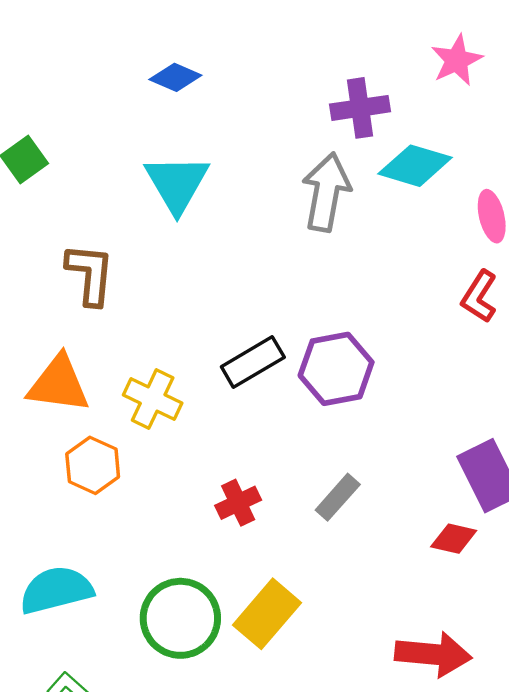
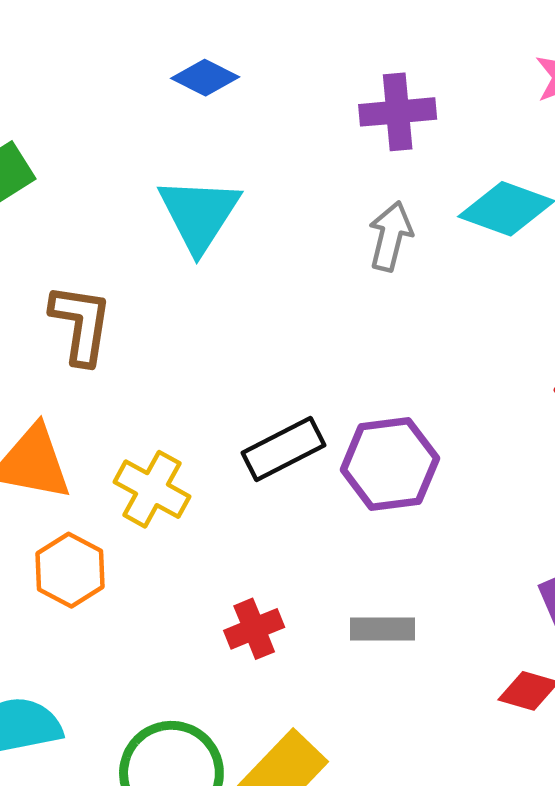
purple cross: (360, 108) -> (398, 112), moved
gray arrow: (326, 192) -> (390, 236), size x0.7
gray rectangle: (338, 497) -> (382, 629), turned 45

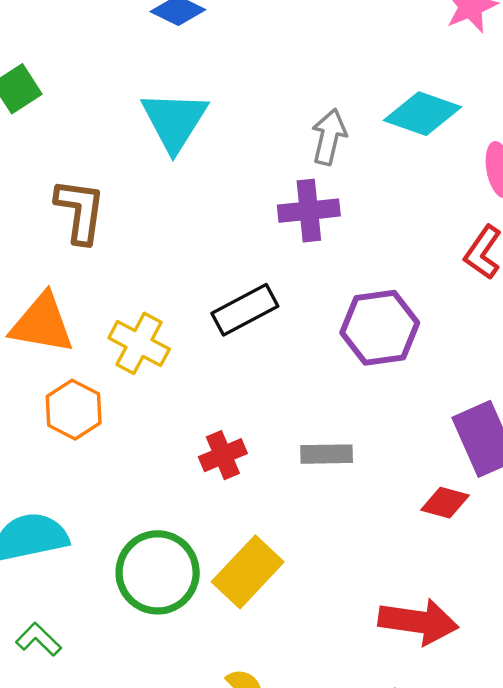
purple cross: (398, 112) -> (309, 211), moved
purple hexagon: (390, 464) -> (380, 328), moved

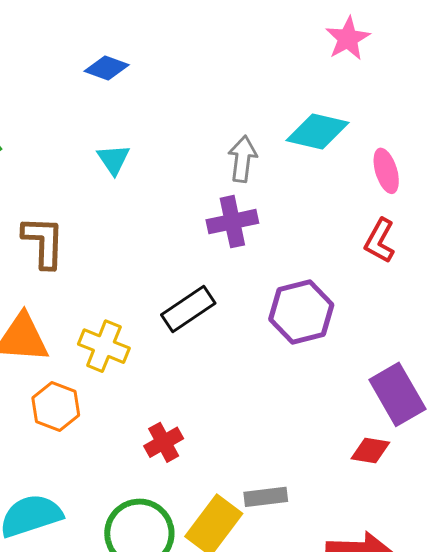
cyan triangle: (174, 121) -> (113, 159), size x0.6
gray rectangle: (327, 454) -> (266, 497), moved
red cross: (223, 455) -> (164, 442), moved

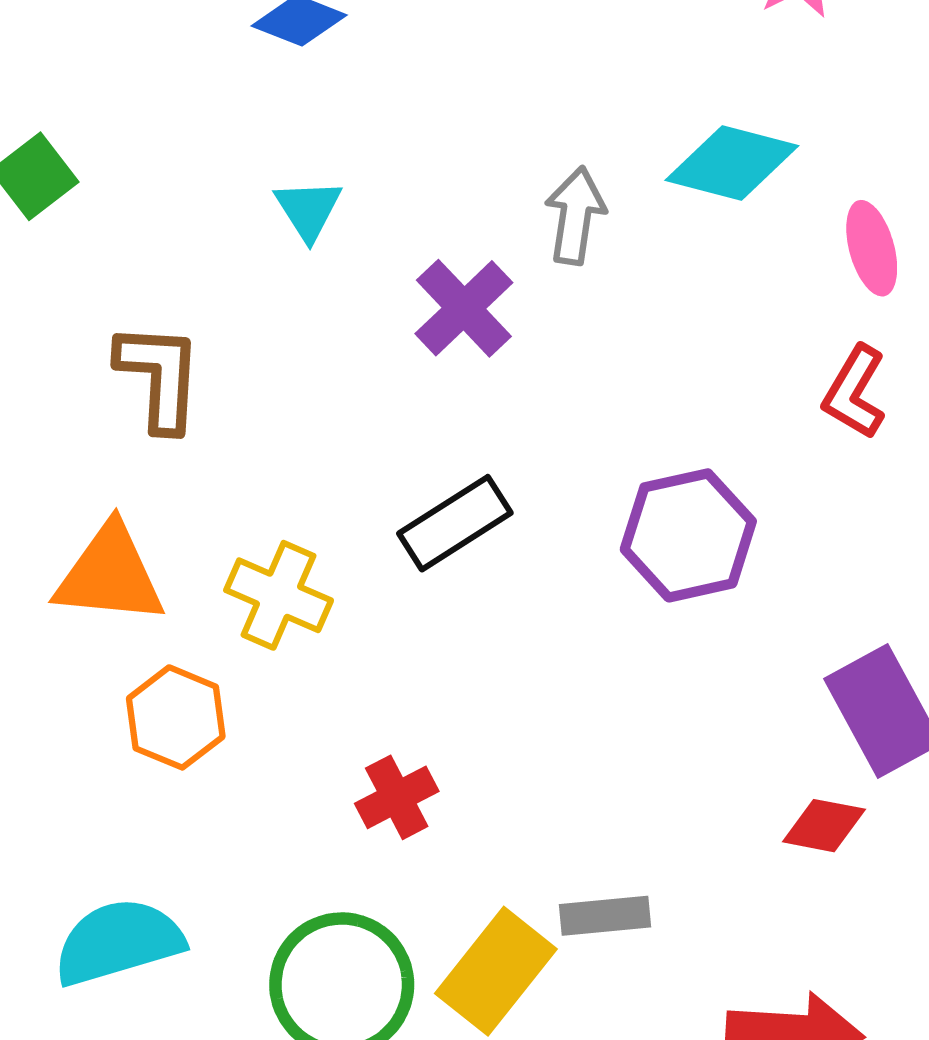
purple cross: (232, 222) -> (464, 308), moved, turned -33

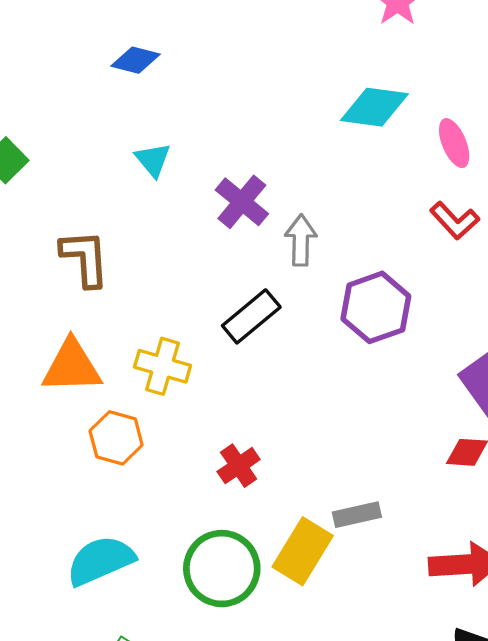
gray arrow: (575, 216) -> (301, 240), moved
red L-shape: (855, 392) -> (455, 221), turned -66

